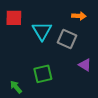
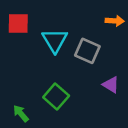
orange arrow: (79, 16) -> (115, 21), moved
green square: (43, 74) -> (56, 97), turned -36

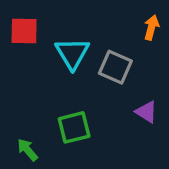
orange arrow: (115, 21) -> (152, 28), turned -78
green square: (56, 97) -> (74, 127), turned 35

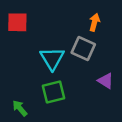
orange arrow: (152, 28) -> (94, 22), moved
cyan triangle: (72, 53) -> (52, 58), moved

